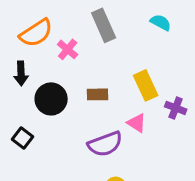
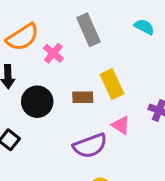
yellow rectangle: (146, 85) -> (112, 84), moved

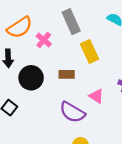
yellow rectangle: (112, 84) -> (90, 51), moved
purple semicircle: (90, 146) -> (72, 112), turned 50

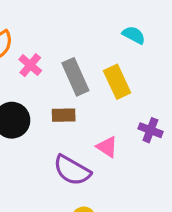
gray rectangle: (71, 22) -> (75, 77), moved
yellow rectangle: (90, 51) -> (117, 82), moved

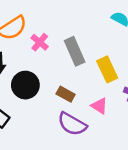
yellow rectangle: (117, 82) -> (107, 69), moved
brown rectangle: (64, 115) -> (66, 94), moved, turned 30

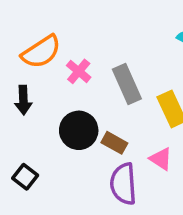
black circle: (25, 85) -> (79, 130), moved
purple semicircle: (72, 124) -> (123, 184), turned 56

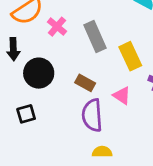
black circle: (79, 130) -> (39, 73), moved
black square: (25, 177) -> (26, 114), moved, turned 36

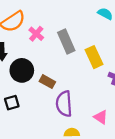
brown rectangle: (85, 83) -> (47, 82), moved
pink triangle: (122, 96) -> (101, 117), moved

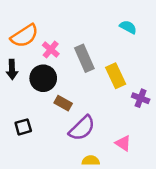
black circle: (22, 70) -> (43, 78), moved
purple semicircle: (64, 104) -> (82, 128), turned -130

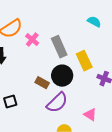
black circle: (43, 78) -> (62, 76), moved

